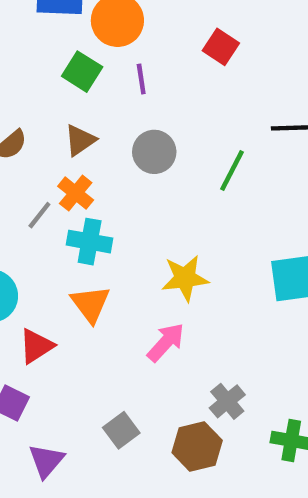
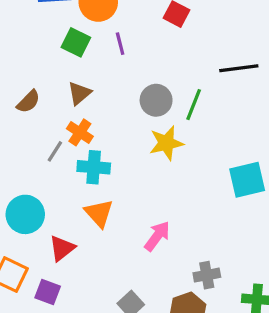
gray circle: (154, 152) -> (156, 100), moved
yellow star: (185, 278) -> (166, 143), moved
gray cross: (227, 401) -> (207, 275), turned 35

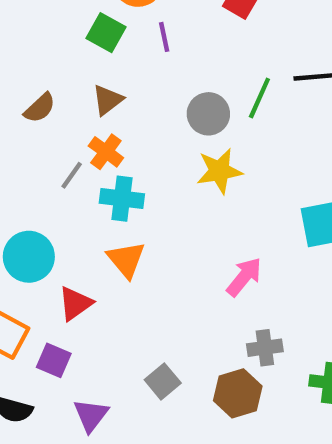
green line: (194, 105) -> (259, 98), moved
pink arrow: (157, 236) -> (244, 277), moved

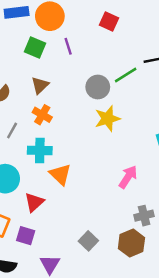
green line: (259, 98) -> (126, 75), turned 40
gray line: (72, 175) -> (12, 131), moved
cyan cross: (122, 199) -> (40, 150), moved

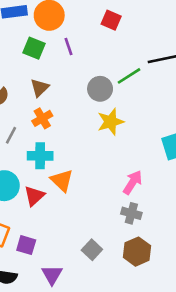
orange cross: (42, 115) -> (42, 118), turned 30
red triangle: (34, 202) -> (34, 196), moved
gray cross: (144, 216) -> (131, 213), moved, turned 30

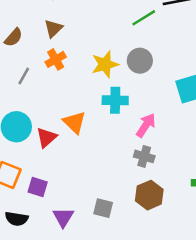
gray circle: (100, 89) -> (140, 61), moved
yellow star: (111, 122) -> (105, 64), moved
cyan cross: (40, 156) -> (115, 100), moved
gray square: (92, 250) -> (103, 208), moved, turned -30

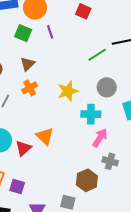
gray circle: (140, 61) -> (107, 87), moved
cyan cross: (115, 100) -> (91, 114), moved
gray cross: (144, 156) -> (110, 161), moved
brown hexagon: (149, 195) -> (87, 180), moved

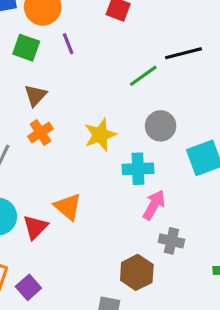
purple square: (17, 187) -> (28, 287), turned 35

